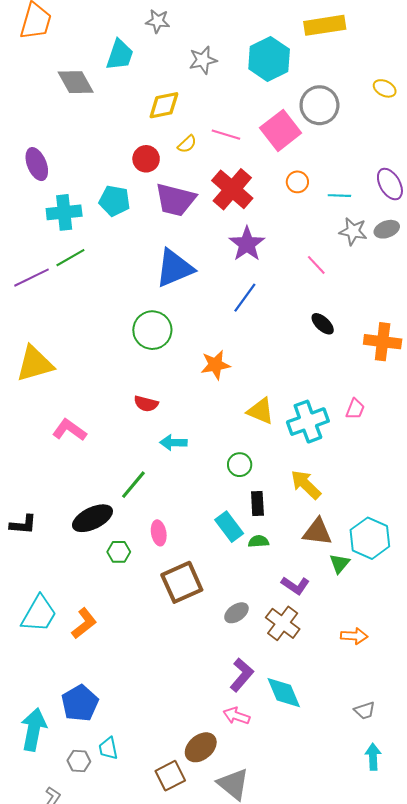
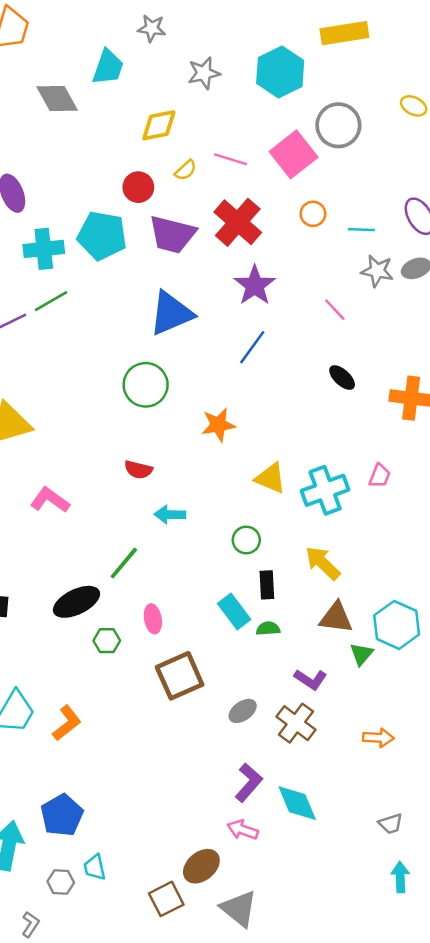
cyan pentagon: (115, 201) -> (102, 236), size x1.4

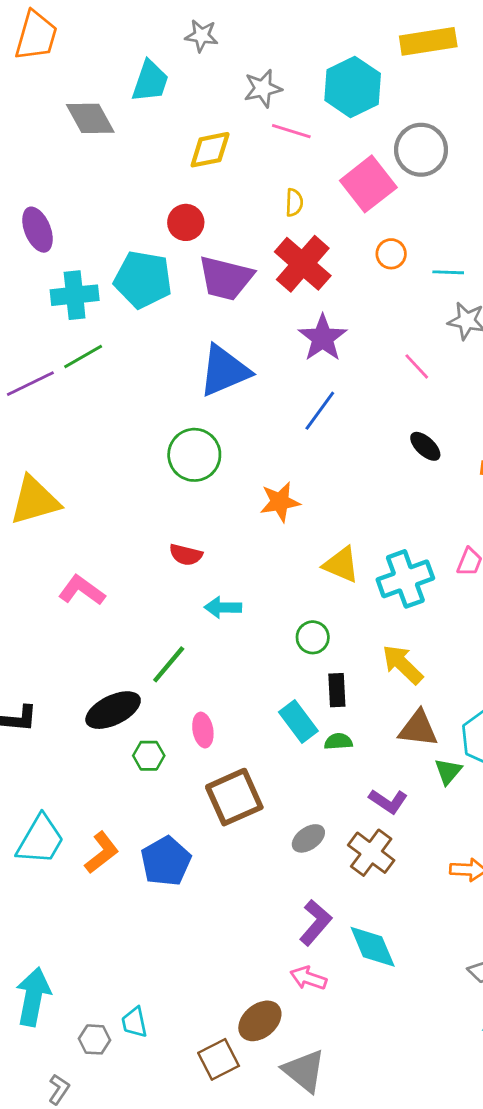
pink line: (230, 159) -> (291, 131), moved
yellow semicircle: (186, 170) -> (294, 202), moved, turned -45
blue pentagon: (62, 815) -> (166, 861), moved

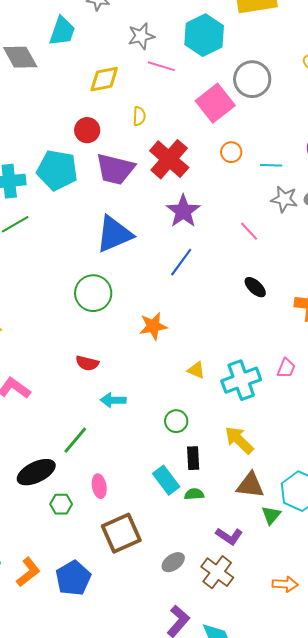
yellow semicircle: (294, 202) -> (139, 116), moved
yellow triangle: (341, 565) -> (196, 370), size x0.7

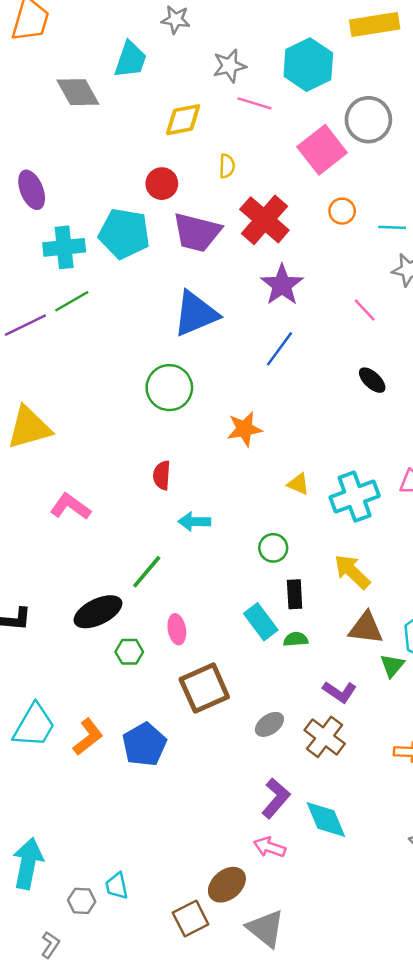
red semicircle: (87, 363) -> (162, 475), turned 80

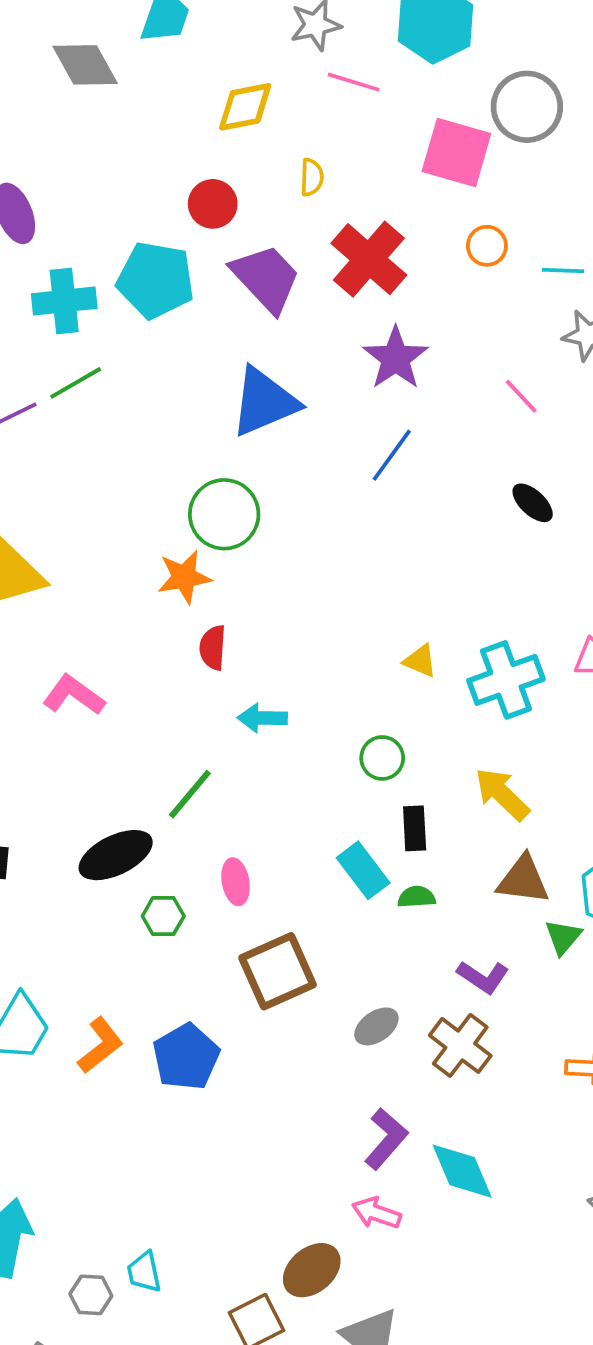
pink square: (322, 150) -> (456, 152), turned -36
purple trapezoid: (197, 232) -> (266, 278), turned -147
orange star: (244, 429) -> (184, 577), moved

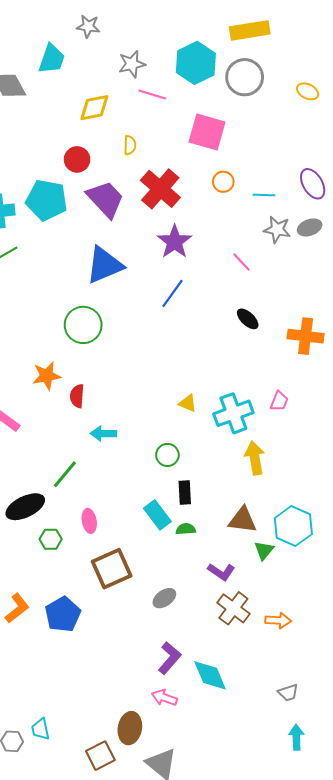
gray circle: (527, 107) -> (245, 77), moved
orange star: (184, 577) -> (47, 376), moved
yellow arrow: (502, 794) -> (255, 458), moved, turned 36
brown cross: (460, 1045) -> (233, 608), moved
brown ellipse: (312, 1270) -> (130, 728), turned -40

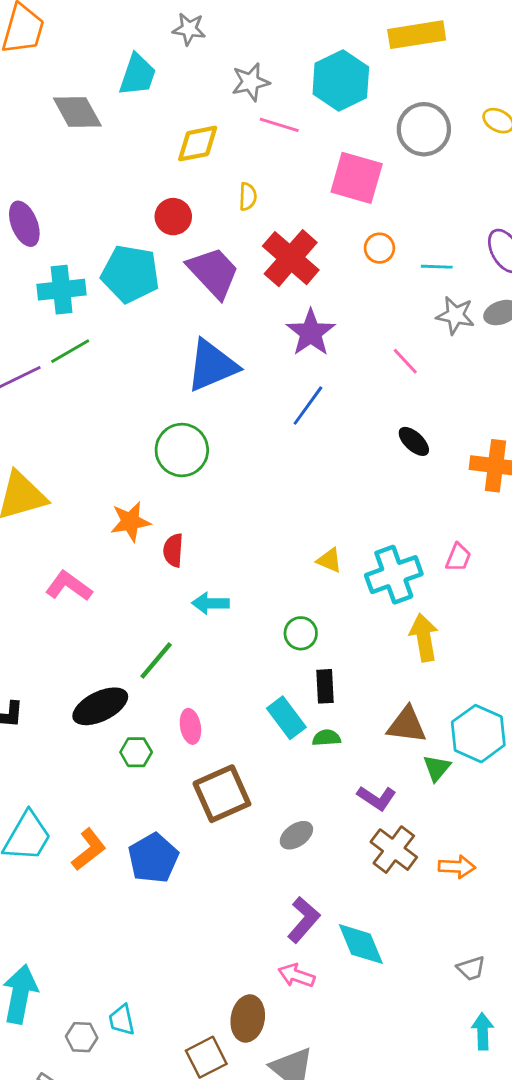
gray circle: (245, 77) -> (424, 129), moved

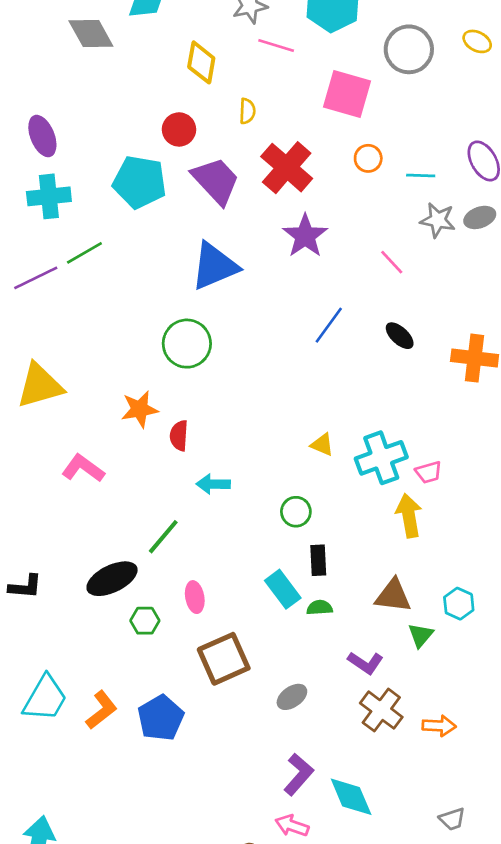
yellow diamond: (198, 144) -> (201, 62), turned -69
cyan cross: (62, 290) -> (49, 196), moved
blue line: (308, 406) -> (329, 325), moved
pink trapezoid: (458, 557) -> (429, 472), moved, turned 52
cyan hexagon: (478, 734) -> (459, 604), size x0.6

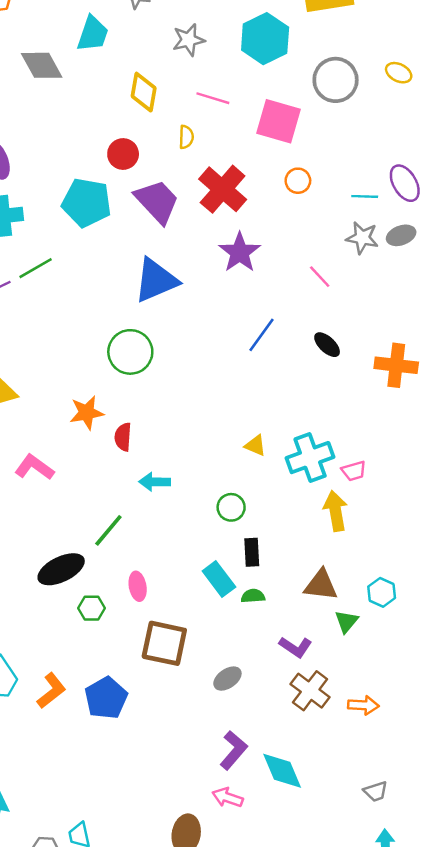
pink line: (276, 45) -> (213, 98), moved
cyan line: (421, 175) -> (365, 196), moved
brown square: (224, 659) -> (164, 643), turned 36

